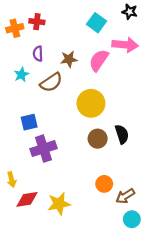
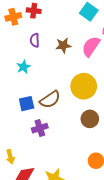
cyan star: (21, 75) -> (23, 67), moved
brown semicircle: (51, 82) -> (50, 99), moved
purple cross: (43, 149) -> (40, 128), size x0.7

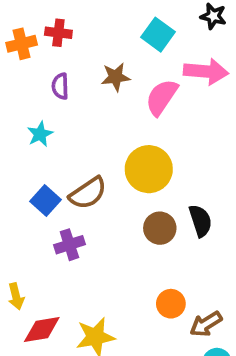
brown star: (63, 45) -> (116, 77), moved
blue square: (27, 104) -> (46, 200), turned -35

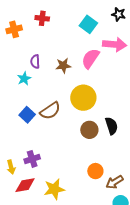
red cross: (58, 33) -> (42, 18), moved
brown star: (116, 77) -> (63, 66), moved
purple semicircle: (60, 86) -> (35, 62), moved
purple cross: (69, 245) -> (32, 159), moved

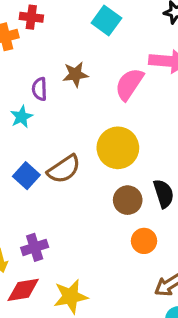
red cross: (42, 18) -> (31, 17), moved
cyan square: (88, 24) -> (106, 20), moved
brown star: (63, 66) -> (75, 74), moved
orange circle: (95, 171) -> (144, 241), moved

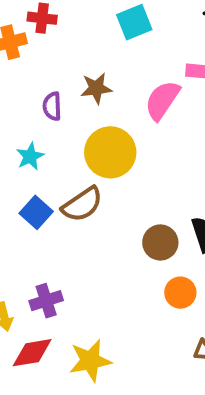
cyan square: (106, 20) -> (134, 22), turned 32
cyan star: (22, 117) -> (30, 156), moved
yellow circle: (118, 148) -> (110, 152), moved

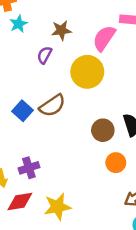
purple semicircle: (52, 106) -> (44, 55), moved, turned 30
yellow circle: (110, 152) -> (87, 72), moved
cyan star: (30, 156) -> (19, 24), moved

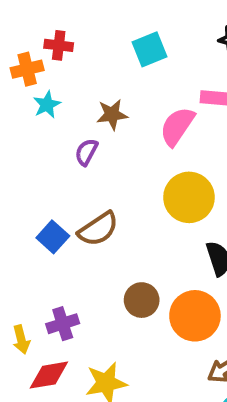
yellow circle: (87, 72) -> (189, 197), moved
brown circle: (103, 130) -> (142, 300), moved
orange circle: (116, 163) -> (195, 316), size x1.6

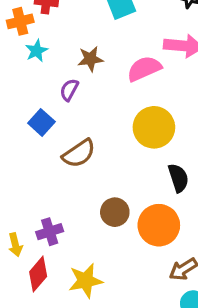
pink semicircle: (177, 126) -> (144, 69), turned 32
blue square: (53, 237) -> (41, 122), moved
red diamond: (49, 375) -> (38, 274), turned -40

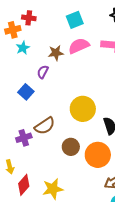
pink semicircle: (144, 69) -> (79, 46), moved
yellow circle: (154, 127) -> (83, 109), moved
brown semicircle: (79, 153) -> (45, 126), moved
purple cross: (50, 232) -> (24, 138), moved

